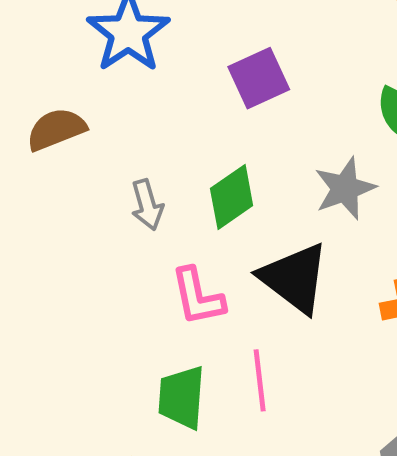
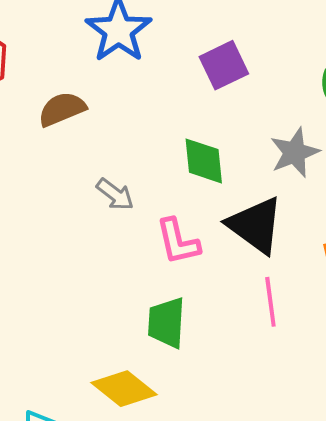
green diamond: (232, 197) -> (204, 161), turned -60
gray arrow: (147, 205) -> (115, 194), moved, turned -36
pink line: (260, 380) -> (270, 302), moved

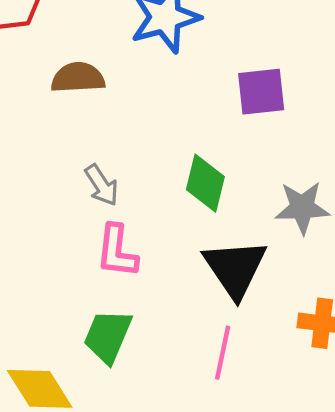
pink L-shape: (178, 241) -> (117, 251), moved

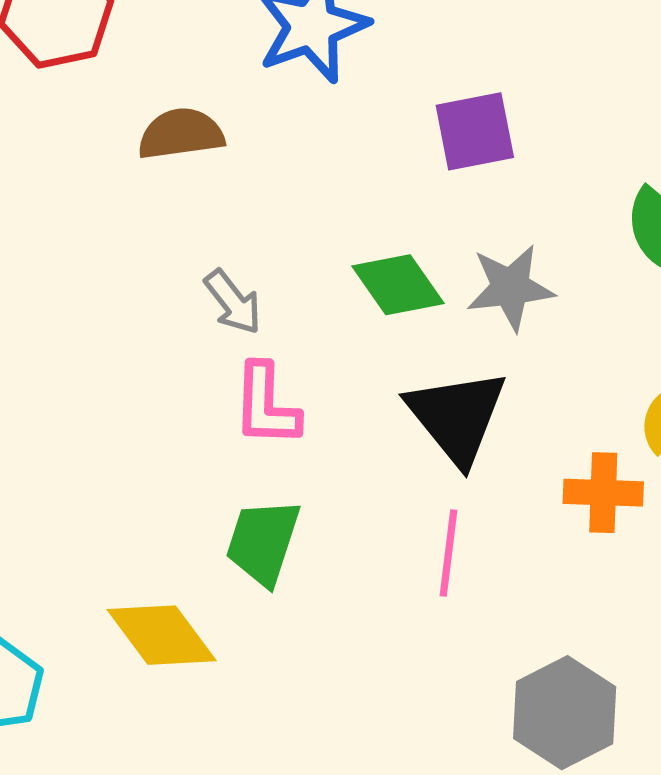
green diamond: (205, 183) -> (398, 285), turned -44
gray star: (302, 208) -> (510, 288), moved

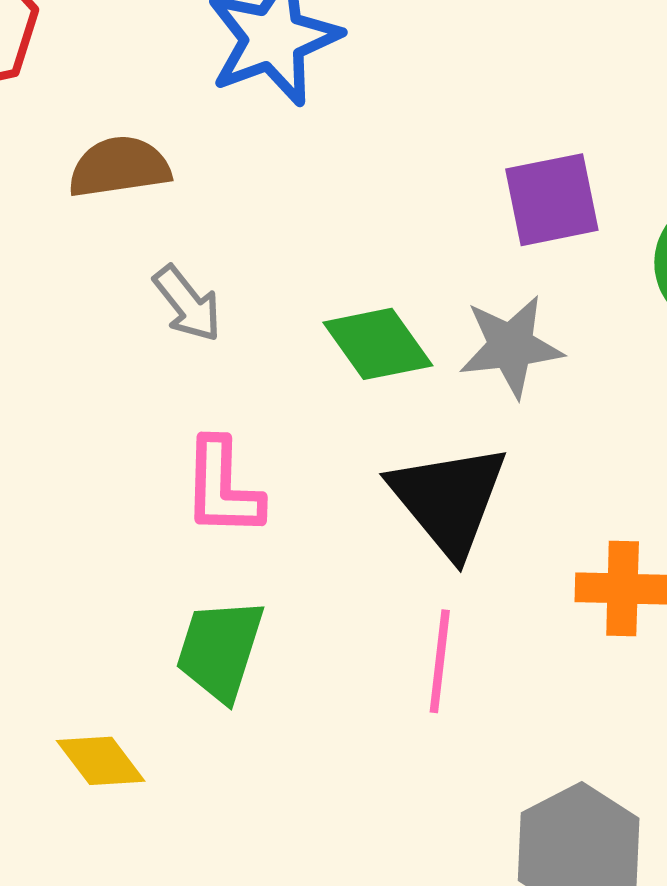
purple square: (475, 131) -> (552, 200), moved
gray arrow: (233, 302) -> (187, 304), moved
yellow diamond: (162, 635) -> (101, 761), size x0.7

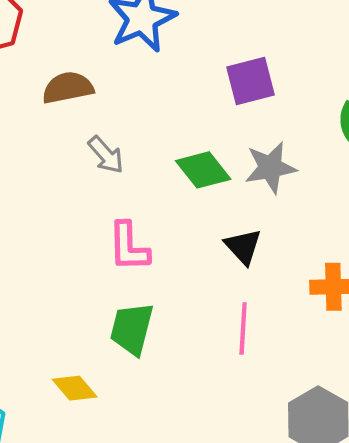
purple square: (552, 200) -> (251, 81), moved
black triangle: (449, 500) -> (243, 247), size x0.6

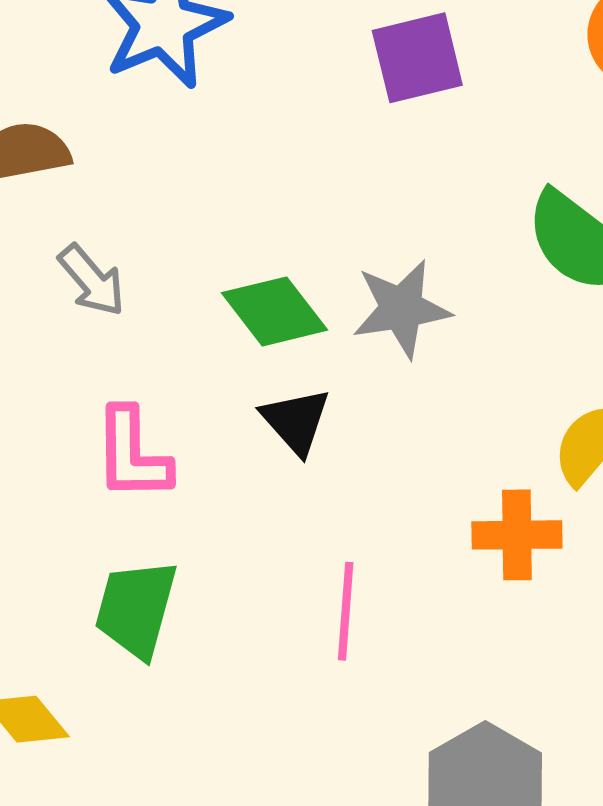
purple square: (251, 81) -> (417, 58), moved
black triangle: (243, 247) -> (296, 421), moved

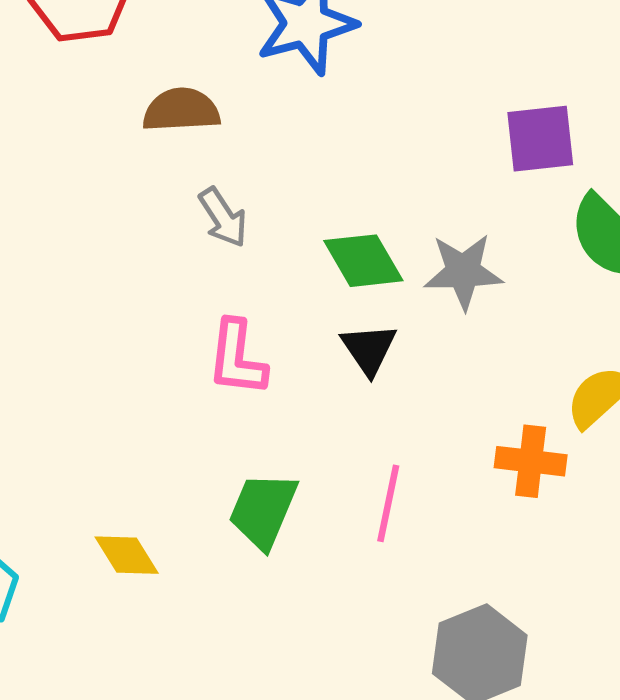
purple square: (417, 58) -> (540, 139), moved
green trapezoid: (136, 609) -> (263, 510), moved

